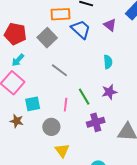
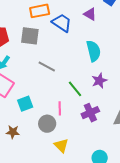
gray square: (47, 38) -> (30, 36), turned -30
cyan semicircle: (108, 62) -> (94, 51), size x1.5
pink line: (66, 105) -> (60, 108), moved
brown star: (17, 121) -> (13, 132), moved

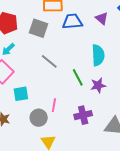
blue trapezoid: (62, 23) -> (72, 22), turned -50
green line: (75, 89) -> (78, 77), moved

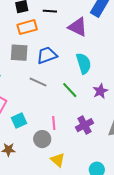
purple triangle: (102, 18) -> (78, 27), size x1.5
blue trapezoid: (72, 22) -> (47, 55), moved
purple star: (98, 85) -> (100, 91), moved

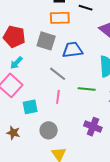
green line: (70, 90) -> (87, 89), turned -54
pink line: (54, 123) -> (58, 97), moved
purple cross: (85, 125) -> (93, 127), turned 36

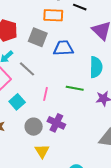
gray line: (58, 74) -> (27, 69), moved
cyan square: (30, 107) -> (17, 102), turned -35
purple cross: (93, 127) -> (56, 123), moved

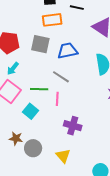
gray line: (27, 69) -> (61, 77), moved
green line: (75, 88) -> (39, 89), moved
gray circle: (34, 127) -> (33, 148), moved

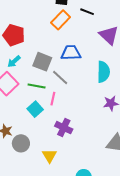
orange rectangle: (52, 20) -> (61, 20), turned -48
gray square: (40, 44) -> (42, 62), moved
cyan square: (30, 111) -> (35, 109), moved

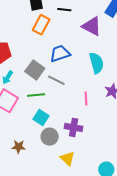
gray square: (42, 62) -> (35, 70), turned 30
pink line: (53, 99) -> (86, 99), moved
gray circle: (21, 143) -> (50, 137), moved

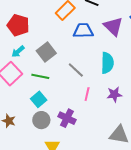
blue trapezoid: (60, 54) -> (83, 31), moved
gray line: (56, 80) -> (76, 70), moved

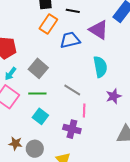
gray line: (76, 70) -> (72, 90), moved
pink line: (87, 94) -> (84, 111), moved
gray circle: (41, 120) -> (35, 149), moved

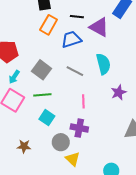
black line: (73, 11) -> (77, 17), moved
gray line: (72, 90) -> (75, 71), moved
pink line: (84, 111) -> (83, 101), moved
gray circle: (35, 149) -> (61, 142), moved

